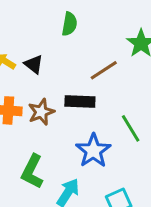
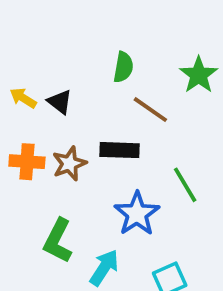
green semicircle: (69, 24) -> (123, 67), moved
brown line: (104, 70) -> (150, 110), turned 68

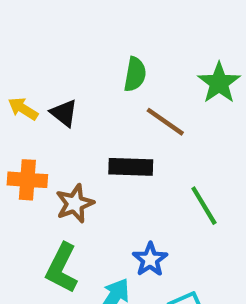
brown star: (69, 164) -> (75, 203), moved
blue star: (137, 214) -> (150, 259), moved, size x0.7

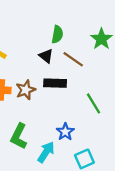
black triangle: (64, 113) -> (46, 56), moved
brown star: (75, 203) -> (26, 90), moved

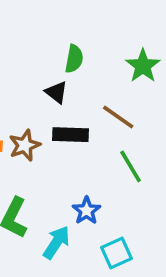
brown line: (73, 59) -> (118, 117), moved

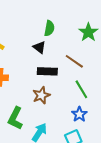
brown star: (25, 145) -> (41, 95), moved
blue star: (86, 211) -> (79, 114), moved

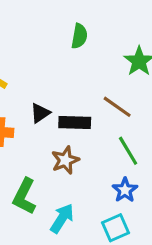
green semicircle: (49, 28) -> (79, 36), moved
black triangle: (39, 47) -> (40, 113), moved, turned 48

